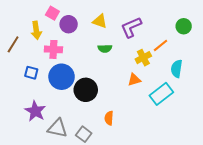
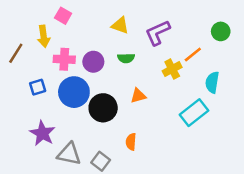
purple circle: (69, 24) -> (93, 62), moved
blue square: (31, 73) -> (38, 87), turned -32
orange triangle: (134, 80) -> (138, 96), moved

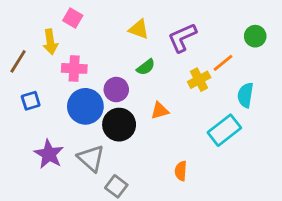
green semicircle: (126, 58) -> (146, 67), turned -35
purple circle: (93, 62) -> (116, 90), moved
blue square: (38, 87) -> (31, 101), moved
orange semicircle: (131, 142) -> (181, 171), moved
gray triangle: (69, 154) -> (91, 158), moved, turned 30

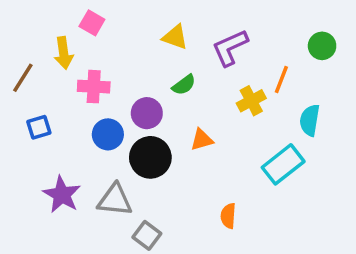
orange line: (223, 63) -> (281, 80), turned -30
blue circle: (85, 106) -> (108, 134), size x0.7
gray triangle: (91, 158) -> (115, 200), turned -36

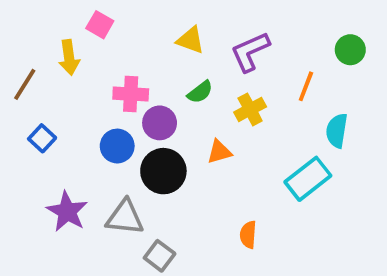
pink cross: (94, 87) -> (131, 94), moved
yellow cross: (251, 101) -> (250, 109), moved
blue square: (39, 127) -> (42, 138), turned -30

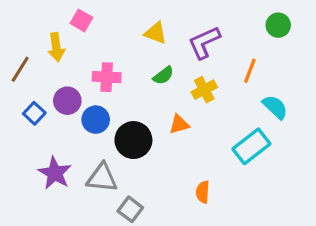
green circle: (350, 50) -> (278, 25), moved
purple circle: (160, 123) -> (67, 101), moved
cyan semicircle: (337, 131) -> (275, 107), turned 124

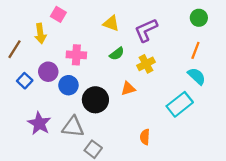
orange line: (250, 71) -> (195, 50), moved

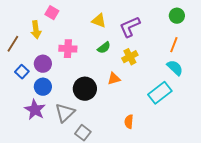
blue circle: (68, 85) -> (43, 87), moved
gray triangle: (73, 127) -> (65, 113), turned -50

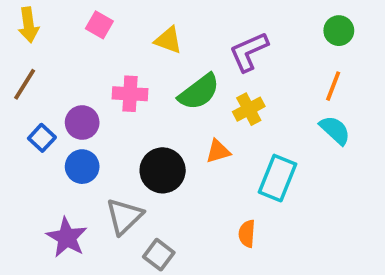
yellow triangle: (99, 21) -> (168, 40), moved
yellow arrow: (36, 30) -> (28, 25), moved
green semicircle: (104, 48) -> (199, 92), size x1.6
cyan rectangle: (160, 93) -> (278, 178), moved, turned -30
purple star: (35, 110) -> (67, 237), moved

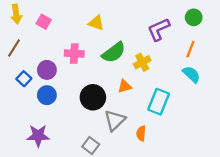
pink square: (99, 25) -> (44, 22), moved
purple L-shape: (249, 52) -> (159, 29), moved
gray triangle: (124, 216) -> (115, 120), moved
purple star: (67, 237) -> (38, 136), turned -30

